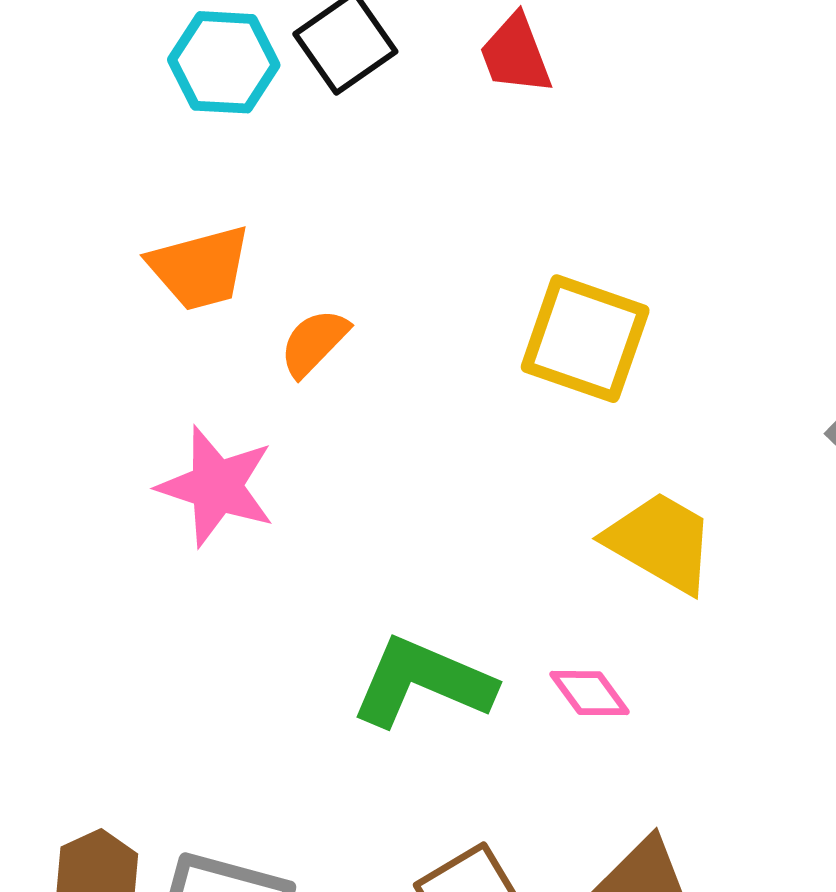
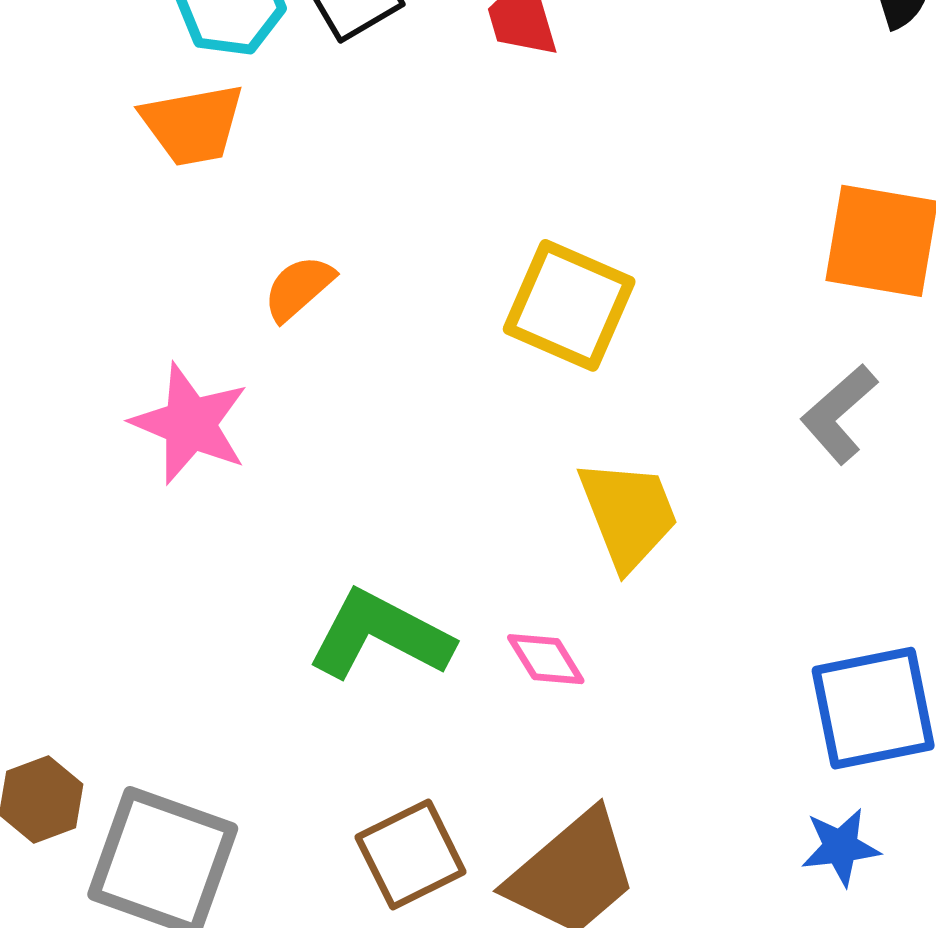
orange trapezoid: (200, 268) -> (193, 125), moved
yellow trapezoid: (660, 542) -> (628, 514), turned 34

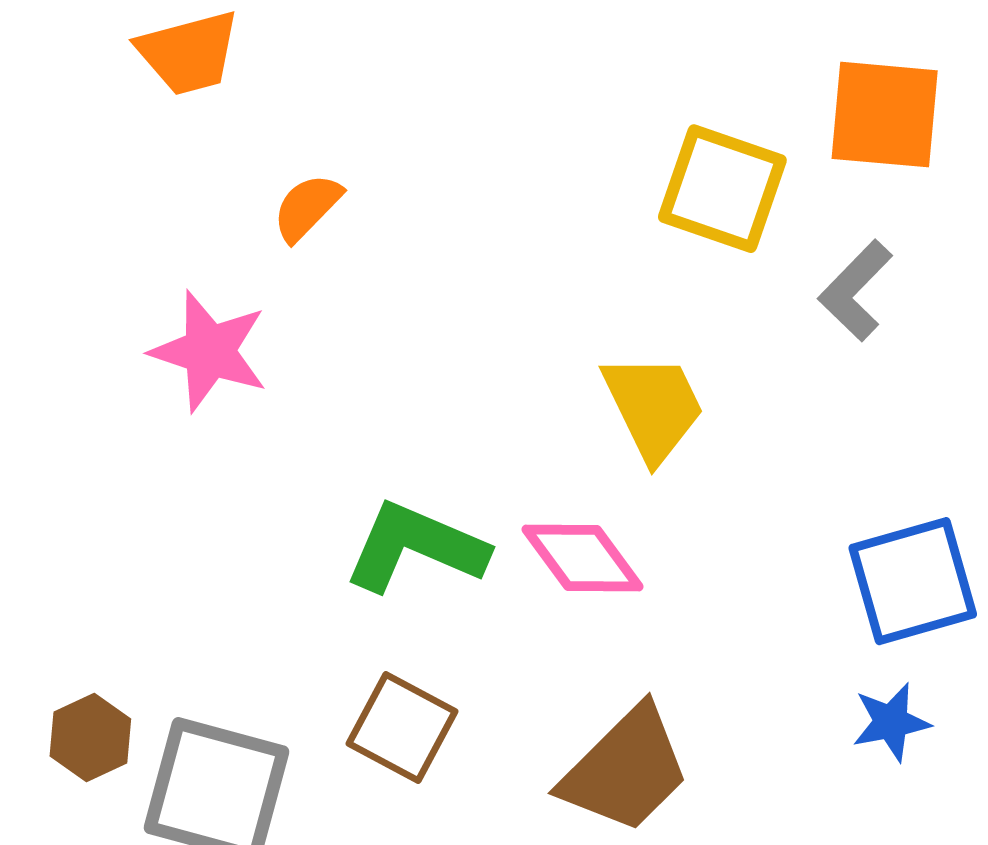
yellow square: (569, 305) -> (722, 189), moved
pink diamond: (546, 659) -> (583, 558), size x1.5
brown square: (411, 854) -> (402, 727), moved, turned -31

